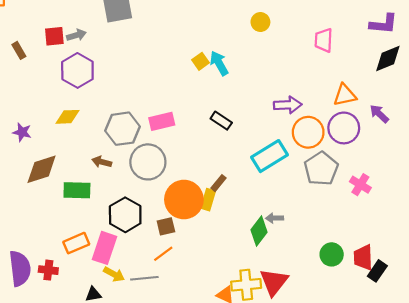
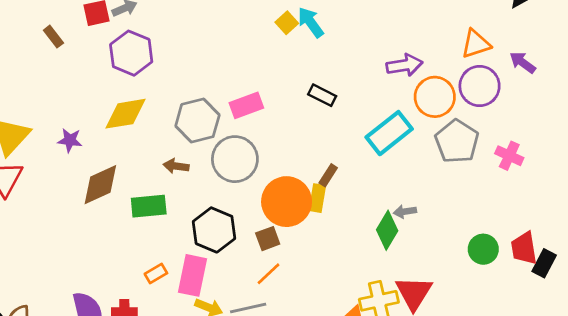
yellow diamond: (68, 117) -> (126, 114), size x1.4
orange rectangle: (76, 243) -> (156, 273), size x0.7

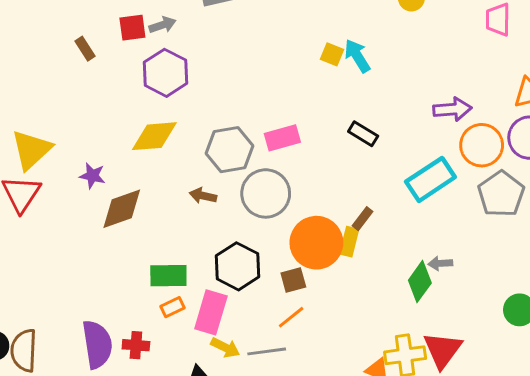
yellow square: (287, 23) -> (332, 54), turned -30
purple star: (70, 140) -> (92, 176), moved
green rectangle: (149, 206) -> (168, 276), moved

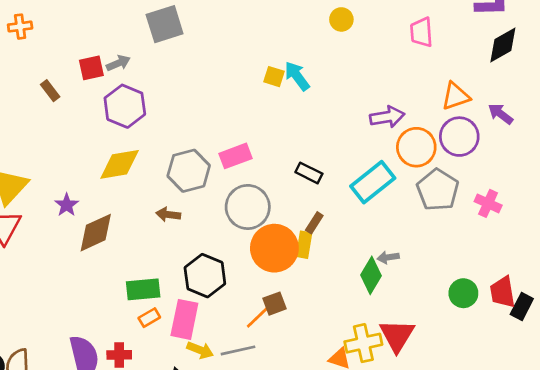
black rectangle: (363, 134) -> (309, 173), moved
purple star: (92, 176) -> (67, 205), turned 30
gray circle: (266, 193) -> (248, 207), moved
brown square: (293, 280) -> (275, 304), moved

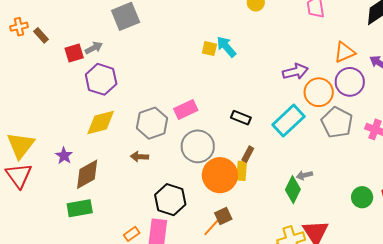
brown rectangle: (50, 91) -> (41, 35), moved
green rectangle: (143, 289) -> (80, 208), moved

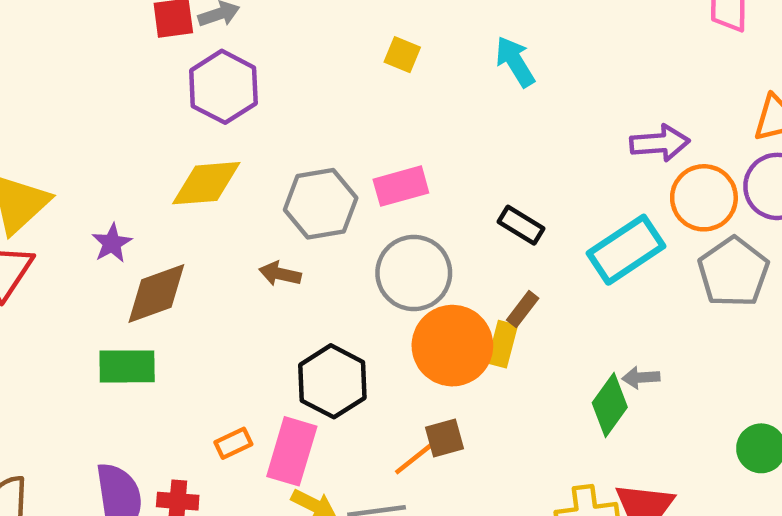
yellow square: (209, 49) -> (402, 55), moved

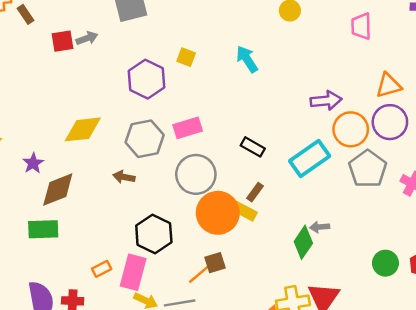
purple hexagon: (223, 87) -> (147, 79), moved
yellow rectangle: (502, 344) -> (245, 211), turned -75

